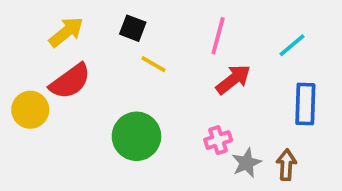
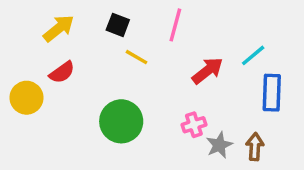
pink line: (218, 36) -> (175, 25), moved
cyan line: (292, 45) -> (253, 55), moved
red semicircle: (70, 81) -> (62, 72), size x0.7

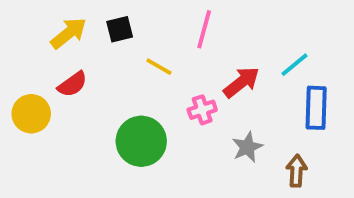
black square: (118, 25) -> (120, 29), moved, turned -35
pink cross: (194, 125) -> (202, 110), moved
gray star: (219, 145) -> (247, 147), moved

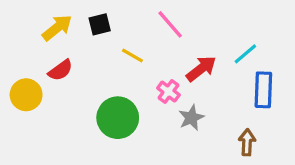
pink line: (204, 29) -> (170, 24), turned -56
pink cross: (202, 110) -> (168, 92), turned -35
gray star: (247, 147) -> (191, 118), moved

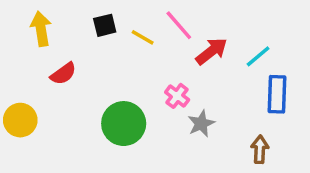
yellow arrow: (57, 28) -> (41, 29), moved, turned -60
yellow line: (132, 55) -> (143, 37), moved
red arrow: (201, 69) -> (212, 51), moved
yellow circle: (26, 95) -> (20, 120), moved

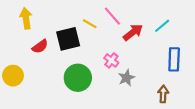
black square: (105, 25) -> (68, 39), moved, size x1.6
cyan line: (258, 56) -> (162, 26), moved

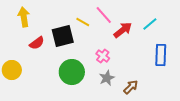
gray star: (126, 78) -> (107, 78), moved
brown arrow: (163, 94) -> (131, 87), moved, turned 42

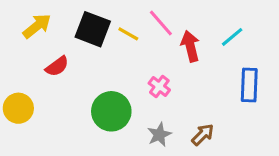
yellow arrow: (24, 17) -> (37, 26), turned 60
red arrow: (123, 30) -> (190, 46), turned -66
black square: (63, 36) -> (93, 29), moved, turned 35
gray star: (107, 78) -> (159, 135), moved

